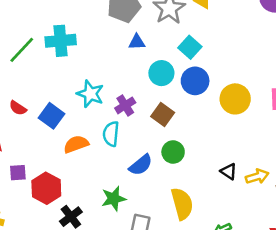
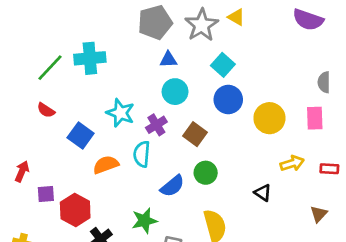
cyan circle: (161, 73) -> (175, 92), moved
red semicircle: (18, 108) -> (46, 110), moved
yellow arrow: (257, 177) -> (292, 163), moved

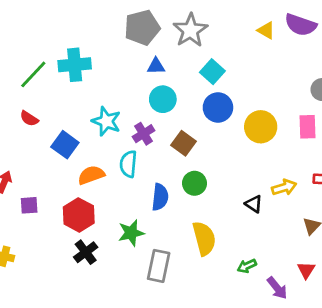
yellow triangle: (236, 17) -> (266, 30), moved
yellow arrow: (292, 163) -> (284, 187), moved
blue semicircle: (172, 186) -> (160, 197), turned -45
red hexagon: (75, 210) -> (79, 215), moved

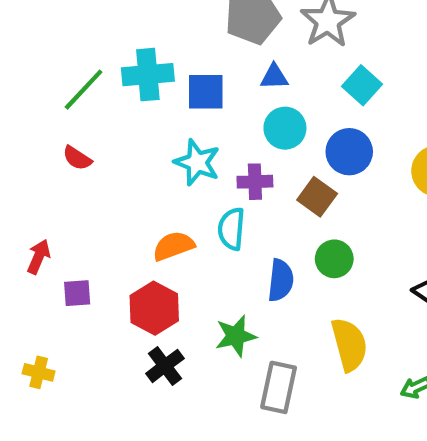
blue circle: (218, 107) -> (349, 152), moved
purple cross: (144, 134) -> (255, 182), turned 30
blue square: (65, 145) -> (206, 92), moved, turned -36

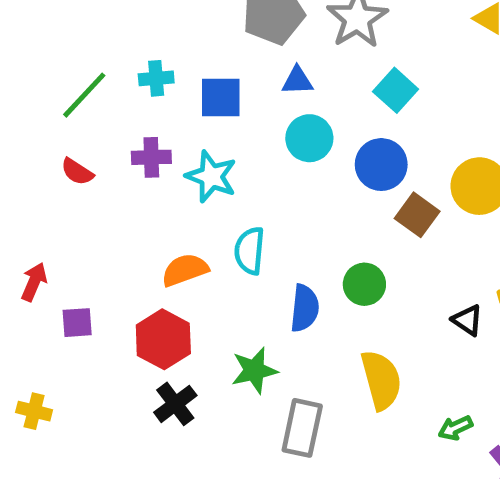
cyan cross: (148, 75) -> (156, 78), size x0.6
purple cross: (255, 182) -> (151, 157), moved
brown square: (317, 197) -> (417, 215), moved

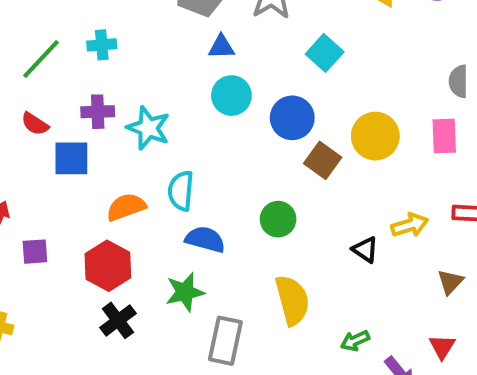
cyan square: (396, 90) -> (325, 53), moved
blue square: (221, 98) -> (71, 158), moved
blue semicircle: (305, 308) -> (205, 239), moved, turned -81

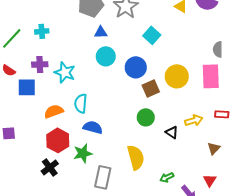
pink rectangle: (444, 136) -> (211, 76), size x1.4
brown square: (323, 160) -> (151, 88), turned 30
green circle: (278, 219) -> (146, 117), moved
red hexagon: (108, 266) -> (58, 140), moved

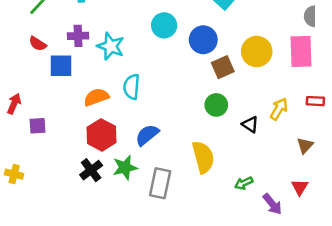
yellow arrow: (194, 120) -> (279, 109), turned -42
blue semicircle: (93, 127) -> (147, 135), moved, turned -54
green star: (83, 153) -> (125, 168), moved

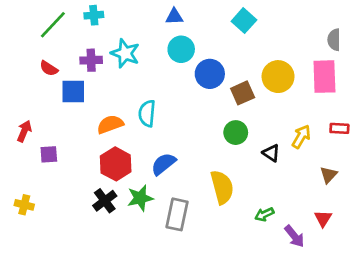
blue circle: (203, 40) -> (210, 74), moved
cyan star: (111, 46) -> (125, 53), moved

